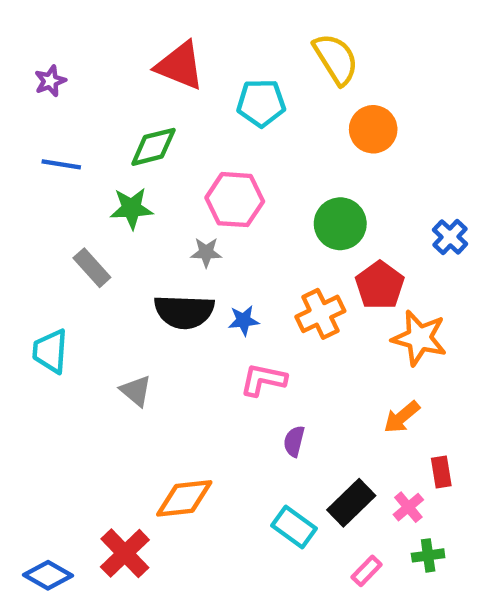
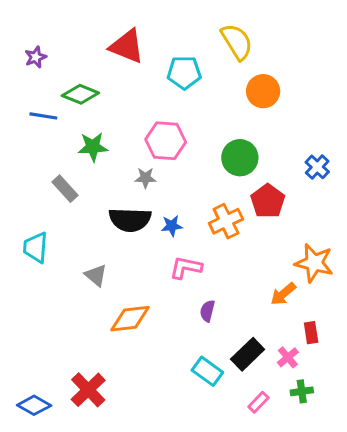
green diamond: (153, 147) -> (80, 94), moved, turned 36
orange star: (419, 338) -> (314, 263), moved
orange diamond: (184, 498) -> (130, 319), moved

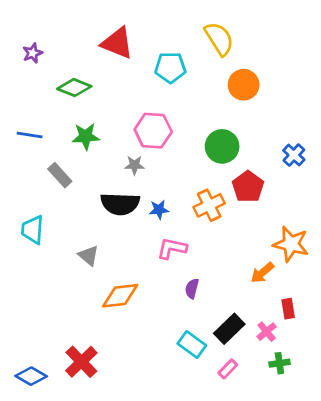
blue line: (43, 116) -> (30, 135), moved
pink rectangle: (258, 402) -> (228, 369), moved

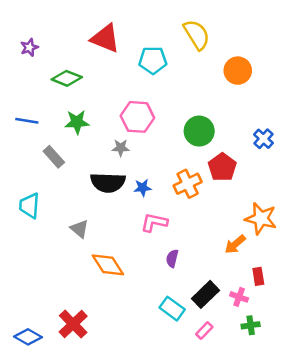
orange circle: (244, 85) -> (238, 71), moved
orange diamond: (120, 296) -> (108, 265), turned 64
pink cross: (267, 332) -> (239, 297), turned -30

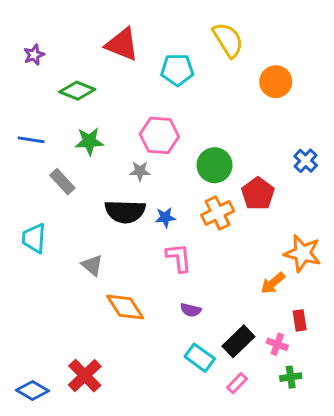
green circle: (199, 131) -> (215, 165), moved
pink L-shape: (154, 222) -> (179, 258), turned 72
purple semicircle: (172, 258) -> (191, 310), moved, turned -90

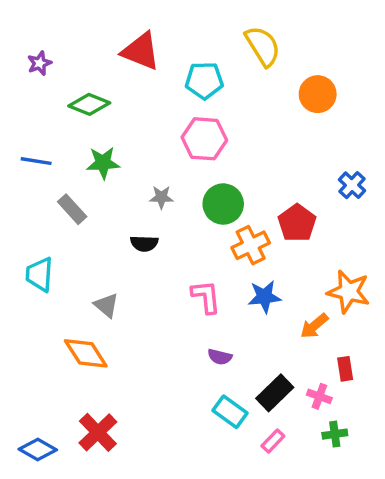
pink hexagon: (159, 135) -> (204, 139), moved
green circle: (215, 165) -> (223, 204), moved
black semicircle: (125, 211) -> (144, 244), size x0.6
blue star: (165, 217) -> (264, 297), moved, size x1.4
orange diamond: (125, 307) -> (86, 353), moved

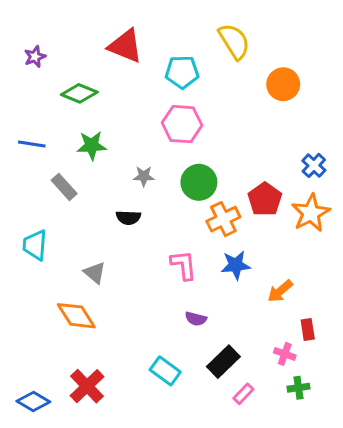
orange star: (349, 292) -> (311, 213), moved, turned 30
black rectangle: (275, 393) -> (223, 362), moved
cyan rectangle: (230, 412) -> (165, 371), moved

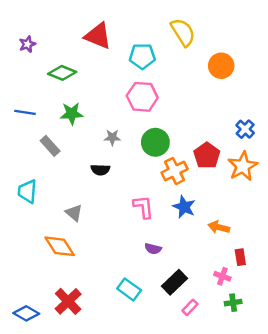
blue star: (236, 265) -> (184, 207), turned 30
orange arrow: (280, 291) -> (219, 227), turned 54

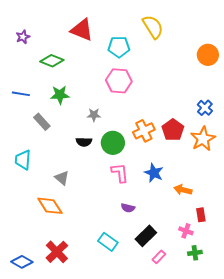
orange circle: (221, 66) -> (208, 55), moved
green circle: (155, 142) -> (113, 143), moved
orange cross: (175, 171) -> (144, 131), moved

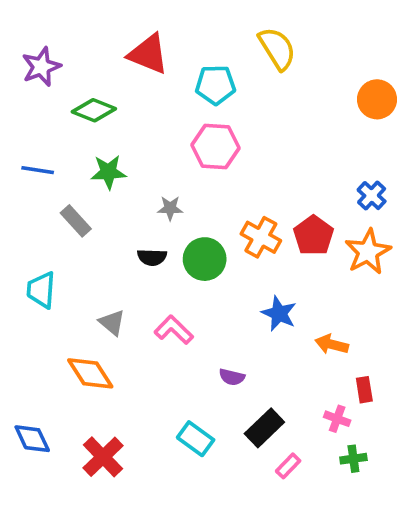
purple star: (23, 37) -> (41, 67), size x1.5
orange cross: (144, 131) -> (261, 237), turned -35
pink L-shape: (120, 173) -> (174, 330), moved, turned -40
blue diamond: (22, 262) -> (32, 439), moved, turned 35

